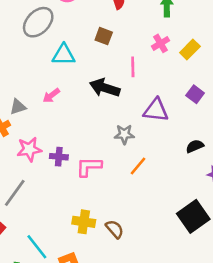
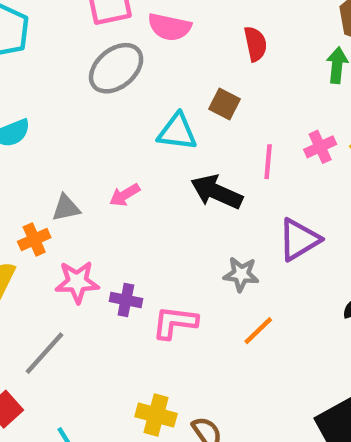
pink cross: (161, 43) -> (320, 147), moved
cyan triangle: (64, 55) -> (177, 132), moved
purple triangle: (156, 110) -> (299, 239), turned -44

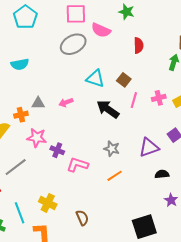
brown square: (225, 104) -> (124, 80), moved
purple triangle: (299, 239) -> (149, 147), moved
yellow cross: (156, 415) -> (48, 203), moved

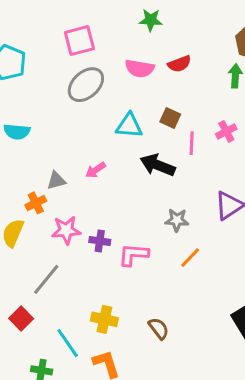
pink semicircle: (101, 30) -> (140, 68), moved
red semicircle: (139, 45) -> (179, 64), turned 84
cyan semicircle: (20, 64) -> (17, 132), turned 30

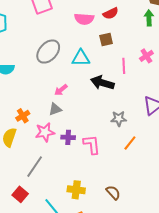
gray ellipse: (86, 85) -> (48, 52), moved
brown square: (170, 118) -> (106, 40), moved, turned -32
gray triangle: (56, 181) -> (55, 109), moved
pink L-shape: (133, 255) -> (92, 144), turned 85

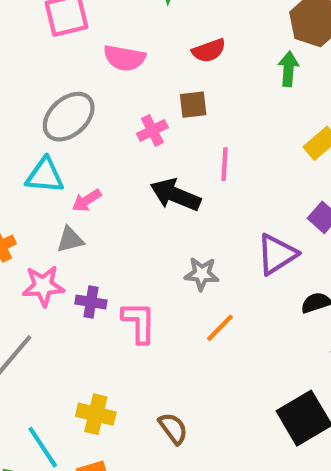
pink semicircle: (84, 19) -> (124, 58), moved
pink cross: (146, 56) -> (152, 130), moved
cyan triangle: (81, 58) -> (45, 175), moved

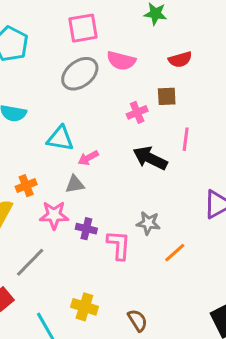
gray ellipse: (69, 117) -> (80, 74), moved
gray star: (202, 274) -> (148, 223), moved

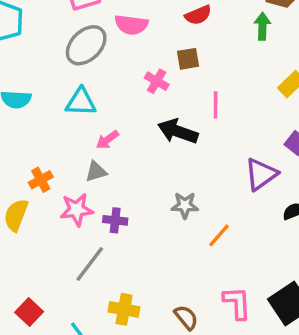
pink cross: (137, 112) -> (157, 81), turned -30
cyan triangle: (60, 139) -> (81, 102), moved
pink L-shape: (119, 245) -> (237, 303), moved
gray line: (30, 262) -> (90, 264), moved

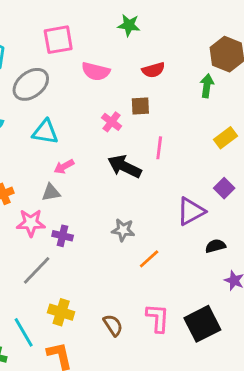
gray ellipse: (86, 45) -> (31, 84), moved

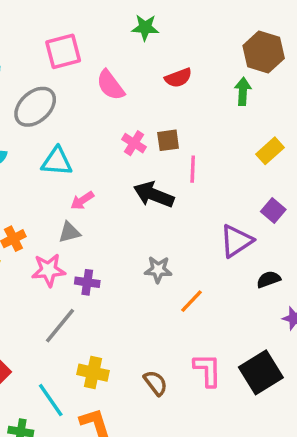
pink semicircle: (96, 71) -> (110, 85), turned 44
brown square: (140, 106) -> (168, 140), moved

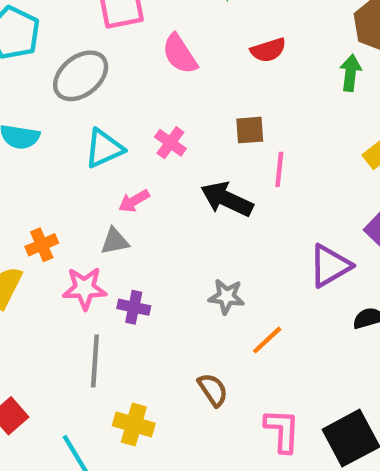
pink cross: (134, 143) -> (170, 143), moved
cyan triangle: (57, 161) -> (104, 148), turned -32
gray line: (60, 326) -> (95, 361), turned -39
brown semicircle: (155, 383) -> (213, 390), moved

